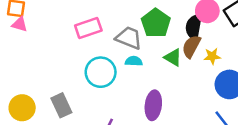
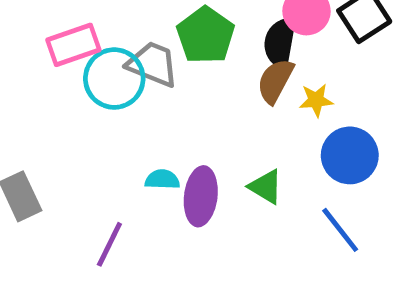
green triangle: (173, 57) -> (266, 187), moved
cyan semicircle: (134, 61) -> (162, 179), moved
cyan circle: (101, 72) -> (114, 79), moved

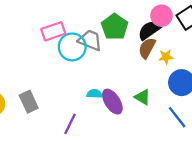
black semicircle: (280, 42) -> (149, 30), turned 45
purple ellipse: (201, 196) -> (112, 102), turned -40

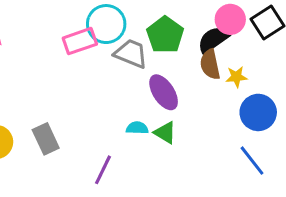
cyan circle: (72, 47) -> (106, 24), moved
brown semicircle: (147, 48) -> (210, 64), turned -40
green triangle: (143, 97) -> (165, 133), moved
purple ellipse: (112, 102) -> (164, 92), moved

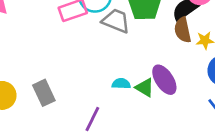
purple ellipse: (164, 92) -> (164, 80), moved

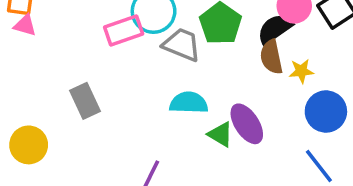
cyan semicircle: (121, 84) -> (189, 103), moved, size x1.5
gray rectangle: (44, 93) -> (85, 101), moved

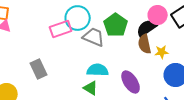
green triangle: (220, 134) -> (91, 88), moved

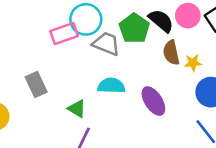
black semicircle: (147, 28) -> (161, 21), moved, turned 75
green triangle: (91, 88) -> (77, 109), moved

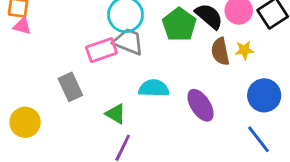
pink rectangle: (64, 33) -> (101, 50), moved
gray trapezoid: (106, 44) -> (128, 42), moved
yellow star: (193, 63) -> (244, 50), moved

